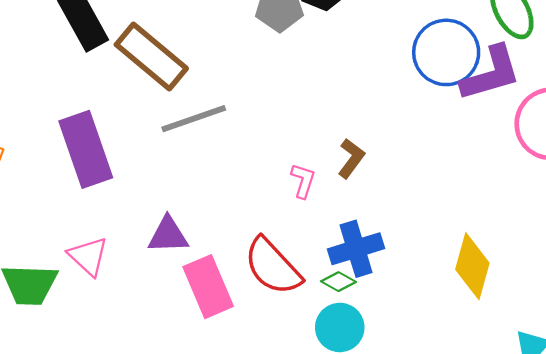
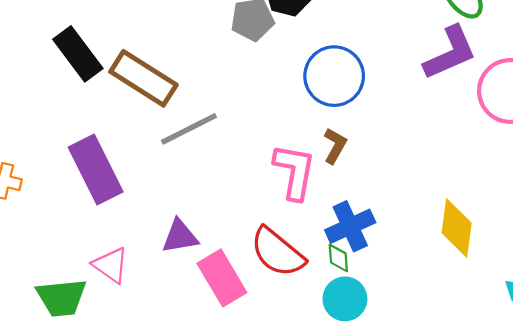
blue circle: (446, 52) -> (334, 76), moved
pink L-shape: (303, 181) -> (294, 172), size x1.8
green diamond: (338, 282) -> (338, 258), turned 64

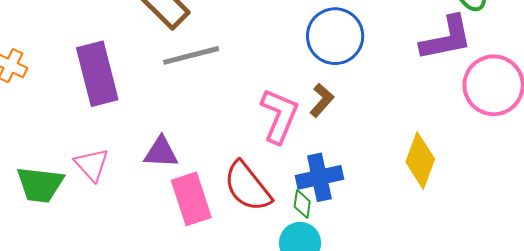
yellow diamond: (457, 228) -> (420, 161), moved

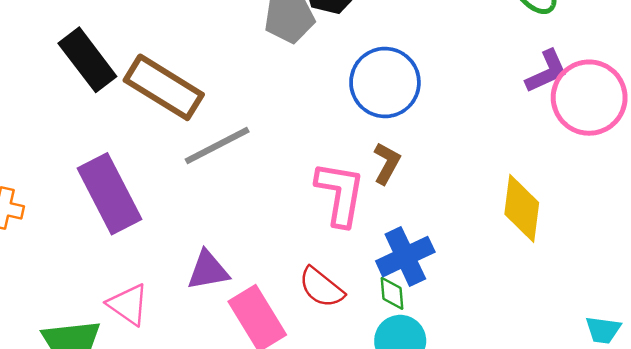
purple L-shape: (446, 38) -> (547, 71), moved, size x0.7
red semicircle: (247, 186) -> (321, 287), size x0.7

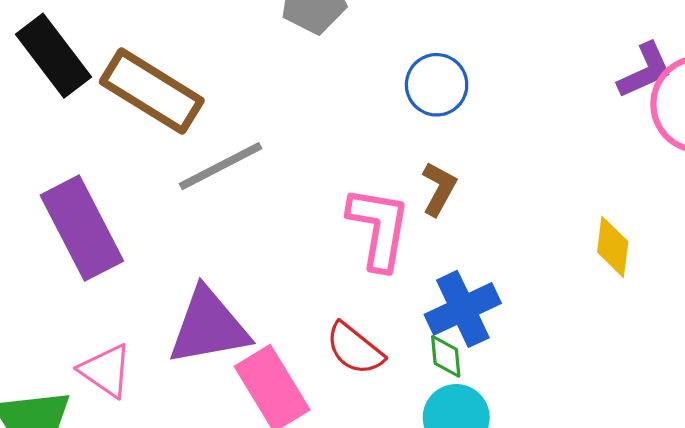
blue circle: (385, 82) -> (437, 85), size x0.7
yellow diamond: (522, 208) -> (613, 247), size x0.7
purple triangle: (208, 270) -> (209, 327), size x1.5

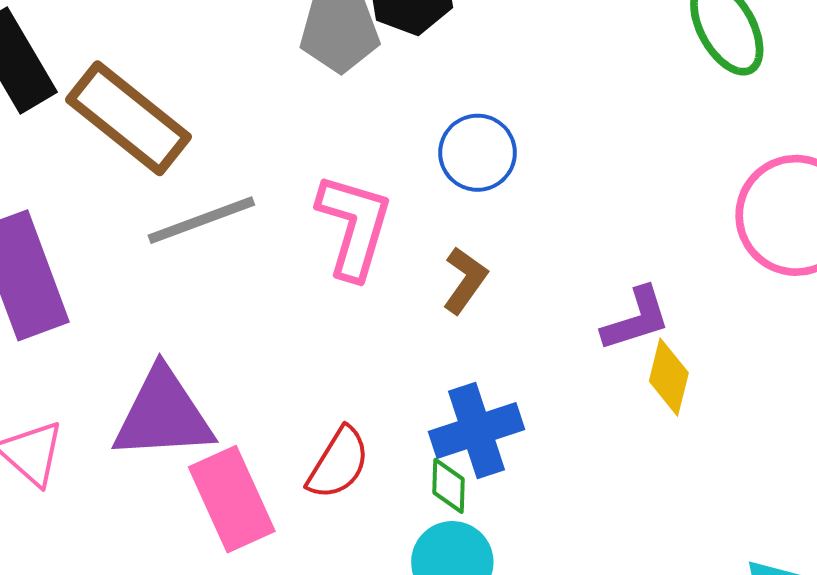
purple L-shape: (645, 70) -> (636, 319), moved
pink L-shape: (379, 228) -> (354, 226), moved
red semicircle: (355, 349) -> (338, 463), turned -104

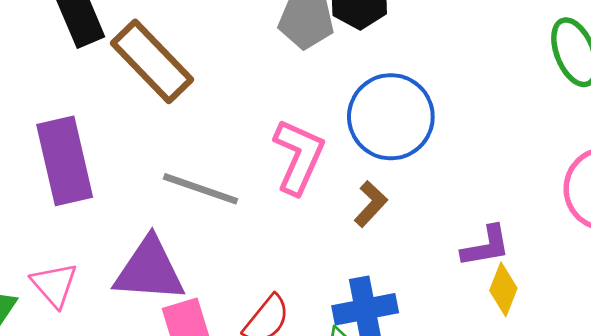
blue circle: (478, 153) -> (391, 117), size x1.6
gray line: (201, 220) -> (200, 189), moved, turned 32

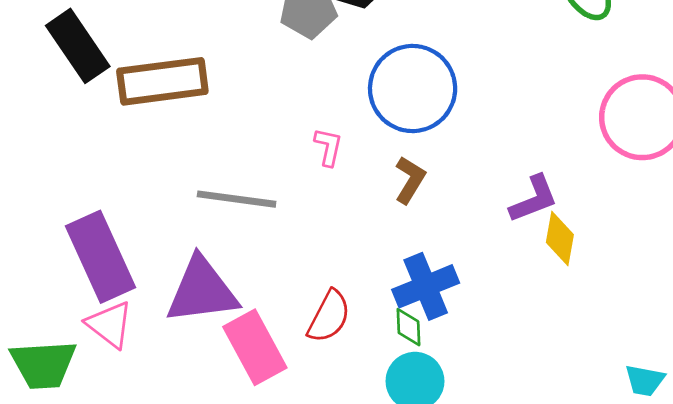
brown rectangle: (152, 61) -> (162, 81), turned -42
pink L-shape: (299, 157) -> (328, 147), size x0.5
purple rectangle: (65, 161) -> (101, 257), moved

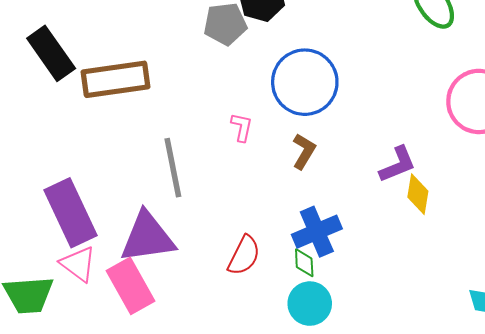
gray line: (237, 199) -> (173, 168), turned 72
pink rectangle: (255, 347) -> (130, 286), moved

